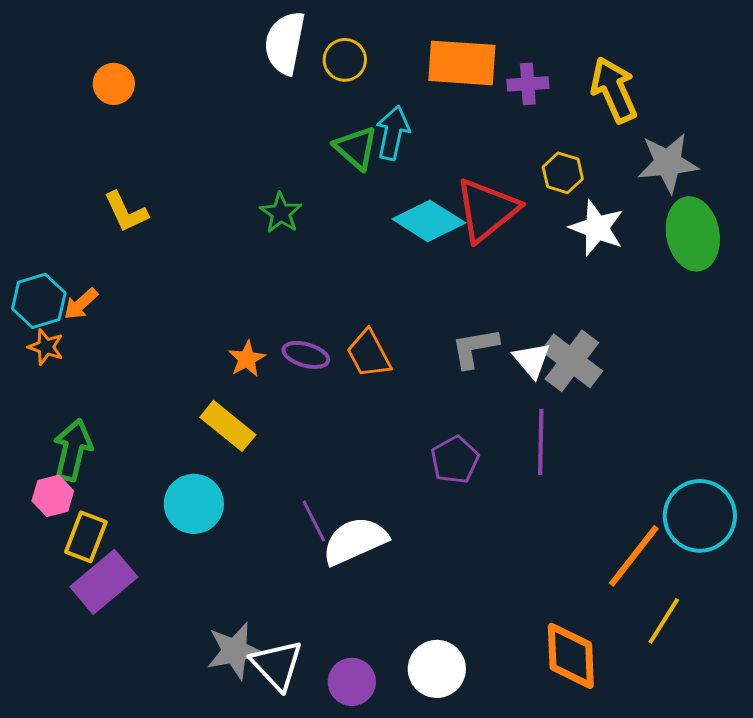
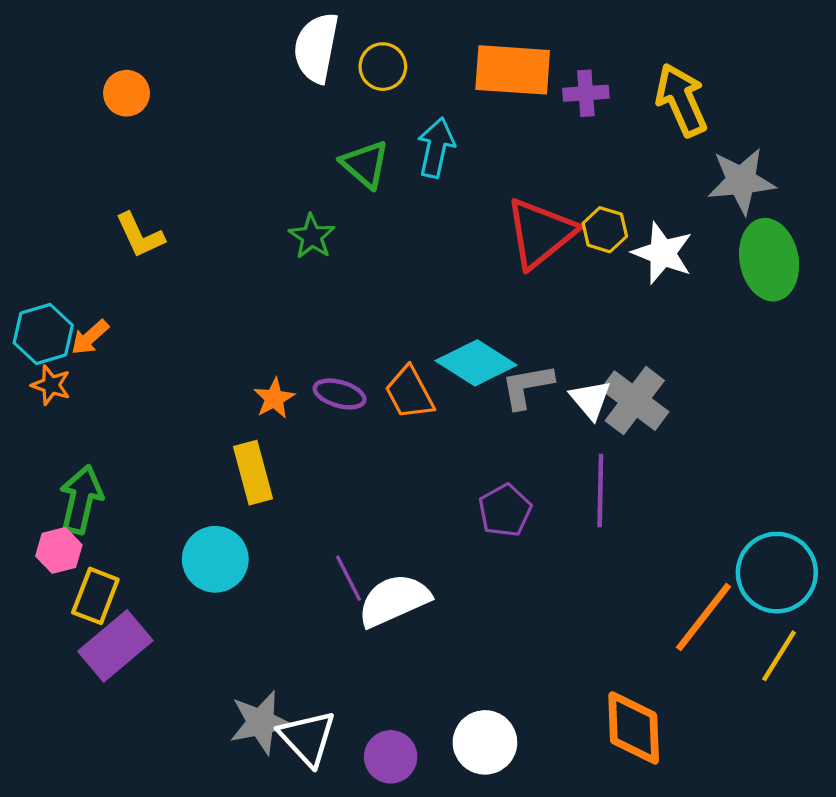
green triangle: (356, 148) -> (365, 164), moved
yellow hexagon: (563, 173) -> (605, 230), moved
cyan diamond: (429, 221) -> (476, 363), moved
yellow rectangle: (228, 426) -> (253, 473), turned 36
yellow line: (664, 621) -> (779, 656), moved

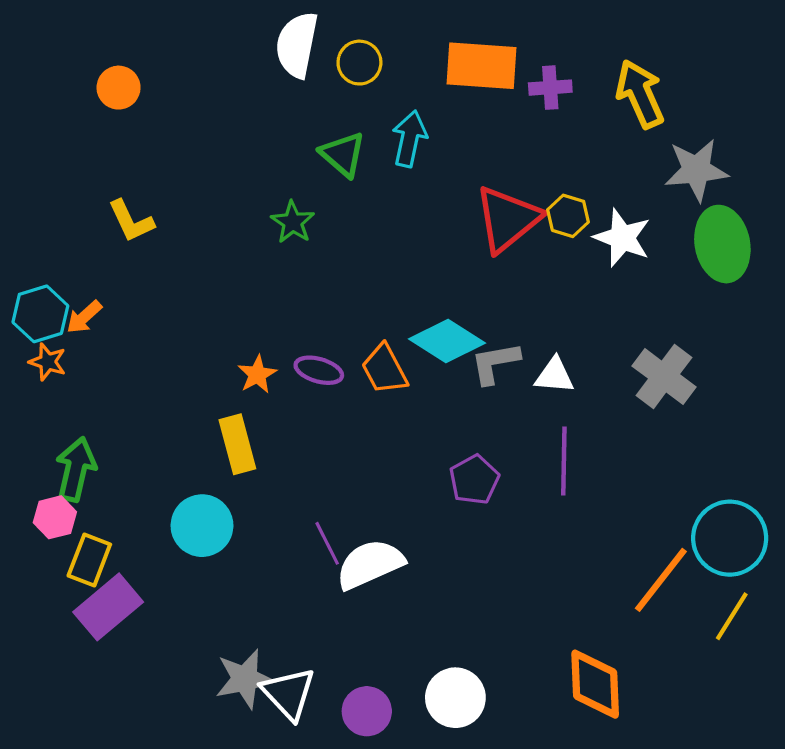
white triangle: (590, 399) -> (554, 375), turned -45
gray cross: (635, 401) -> (664, 376), moved

